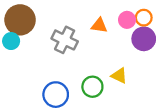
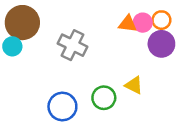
orange triangle: (99, 25) -> (128, 24), moved

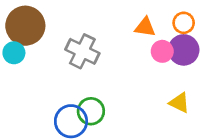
pink circle: (143, 23) -> (162, 51), moved
yellow triangle: (134, 85) -> (179, 103), moved
green circle: (104, 98) -> (91, 111), moved

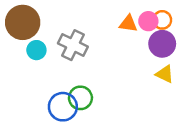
pink circle: (162, 51) -> (148, 21), moved
cyan circle: (14, 53) -> (36, 50), moved
yellow triangle: (179, 103) -> (165, 74), moved

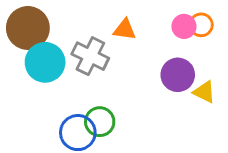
orange triangle: (128, 24) -> (125, 30), moved
purple circle: (162, 44) -> (178, 75), moved
cyan circle: (36, 50) -> (45, 62), size x1.6

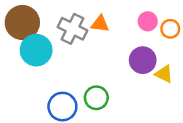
orange circle: (201, 25) -> (170, 29), moved
gray cross: (90, 56) -> (72, 29), moved
green circle: (100, 122) -> (96, 98), moved

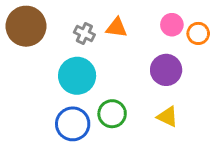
gray cross: (72, 29) -> (84, 33), size x0.6
cyan circle: (36, 50) -> (77, 76), moved
yellow triangle: (164, 74) -> (168, 117), moved

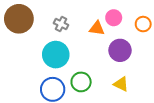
pink circle: (172, 25) -> (114, 18), moved
orange triangle: (116, 28) -> (97, 28), moved

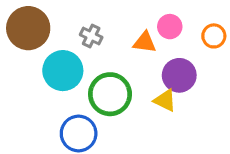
cyan circle: (56, 55) -> (63, 71), moved
green circle: (81, 82) -> (110, 94), moved, size x1.4
yellow triangle: (121, 84) -> (165, 100), moved

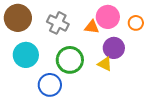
pink circle: (170, 27) -> (108, 17), size x1.5
gray cross: (91, 36) -> (58, 23), size x1.5
cyan circle: (63, 71) -> (26, 55), moved

